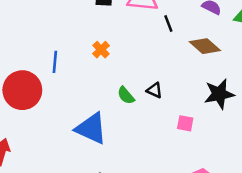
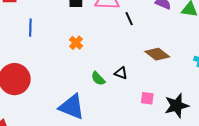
brown diamond: (205, 46) -> (157, 54), moved
blue line: (55, 62) -> (30, 28), moved
black star: (219, 94) -> (177, 106), moved

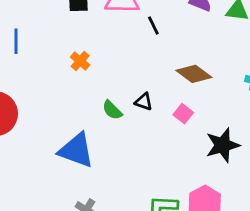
pink square: (147, 98) -> (183, 114), moved, turned 32

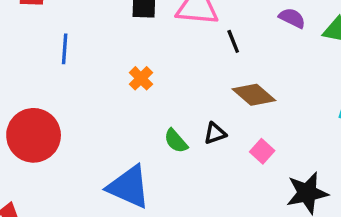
brown diamond: (194, 74) -> (254, 95), moved
black triangle: (144, 102) -> (215, 133), turned -42

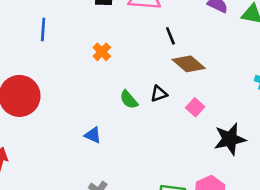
black line: (233, 41) -> (170, 36), moved
blue triangle: (129, 187) -> (93, 135), size x0.5

